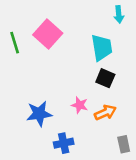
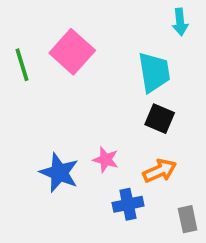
pink star: (80, 105) -> (106, 160), moved
blue star: (39, 114) -> (59, 173), turned 30
blue cross: (64, 143) -> (128, 204), moved

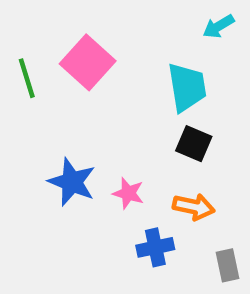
cyan arrow: (180, 22) -> (218, 26), turned 65
orange arrow: (160, 171) -> (194, 207), turned 36
blue star: (59, 173) -> (72, 182), moved

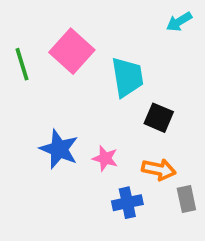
cyan trapezoid: (187, 87) -> (127, 77), moved
gray rectangle: (228, 265) -> (186, 199), moved

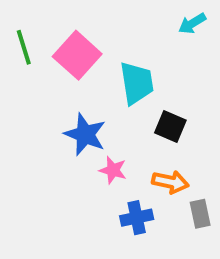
green line: (22, 64) -> (24, 47), moved
blue star: (59, 149) -> (85, 134), moved

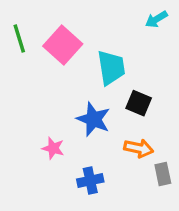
blue star: (85, 134) -> (93, 119), moved
pink star: (113, 170) -> (53, 148), moved
blue cross: (137, 218) -> (90, 180), moved

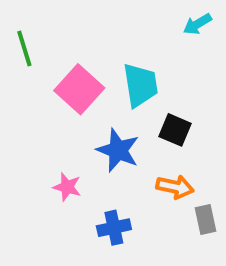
pink square: (63, 45) -> (79, 89), moved

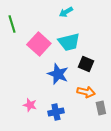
cyan arrow: (197, 24) -> (66, 12), moved
cyan trapezoid: (140, 85) -> (69, 42), turned 85
pink star: (67, 187) -> (30, 105), moved

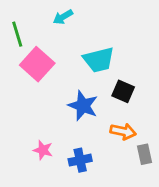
cyan arrow: (66, 12) -> (63, 17), moved
pink square: (39, 44) -> (37, 64), moved

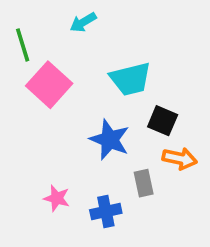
orange arrow: (123, 131) -> (180, 159), moved
gray rectangle: (145, 154) -> (144, 183), moved

